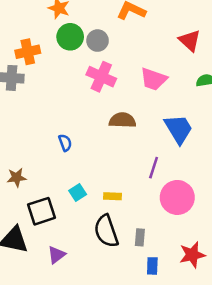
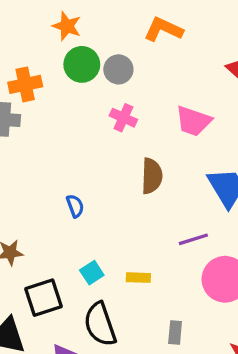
pink cross: (101, 77) -> (123, 118), size x0.7
brown semicircle: (122, 120) -> (152, 176), turned 90
purple line: (154, 168) -> (193, 239), turned 55
black semicircle: (106, 231) -> (100, 324), moved

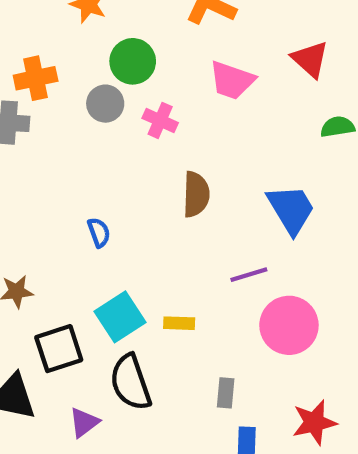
green circle: (82, 64) -> (133, 61), moved
gray circle: (118, 69) -> (105, 104), moved
pink trapezoid: (193, 121) -> (232, 80), moved
cyan square: (92, 273) -> (120, 317), size x1.6

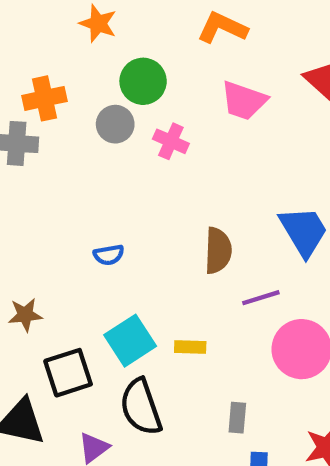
brown semicircle: (196, 194) -> (218, 251), moved
blue semicircle: (99, 232) -> (109, 255), turned 100

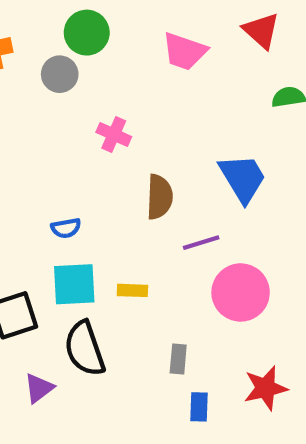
pink cross: (171, 141) -> (114, 134), moved
blue semicircle: (109, 255) -> (66, 228), moved
cyan square: (130, 341) -> (74, 284), turned 30

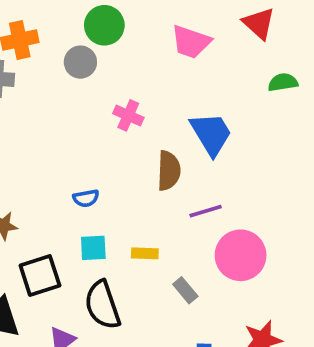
blue trapezoid: (243, 178) -> (211, 134), moved
cyan square: (74, 284) -> (93, 248), size x0.7
gray rectangle: (178, 359) -> (185, 290), moved, turned -45

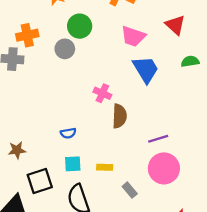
pink cross: (128, 115) -> (102, 93), moved
blue trapezoid: (211, 134) -> (146, 69), moved
purple line: (206, 211) -> (158, 139), moved

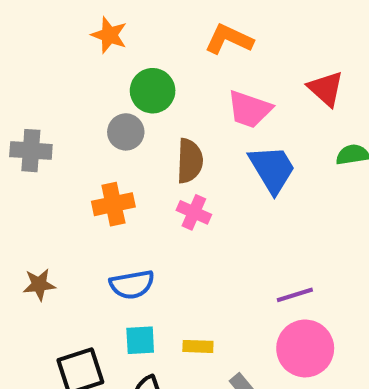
orange cross: (27, 35) -> (113, 204), moved
brown semicircle: (119, 116) -> (190, 161), moved
blue semicircle: (68, 133) -> (132, 285), size x1.5
brown star: (17, 150) -> (39, 285), moved

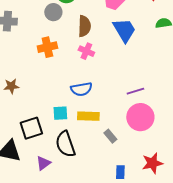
blue semicircle: (132, 285) -> (81, 89), moved
yellow rectangle: (198, 346) -> (88, 116), size x1.5

